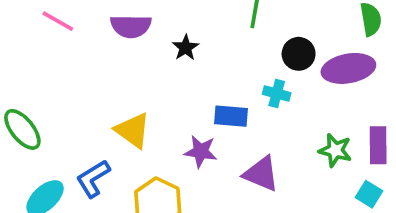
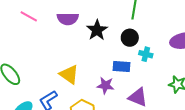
black star: (186, 48) -> (97, 30), size x1.5
black circle: (299, 54) -> (130, 38), moved

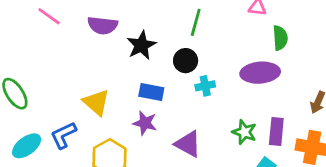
cyan cross: (146, 54) -> (205, 86), turned -32
blue rectangle: (121, 66) -> (151, 92), moved

